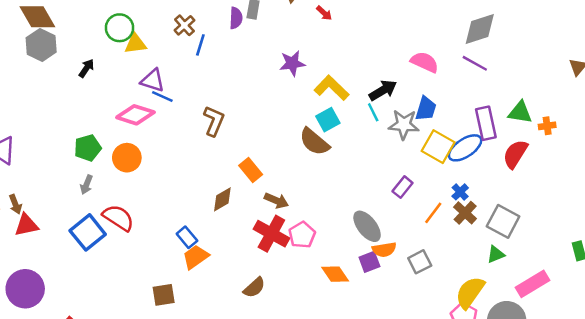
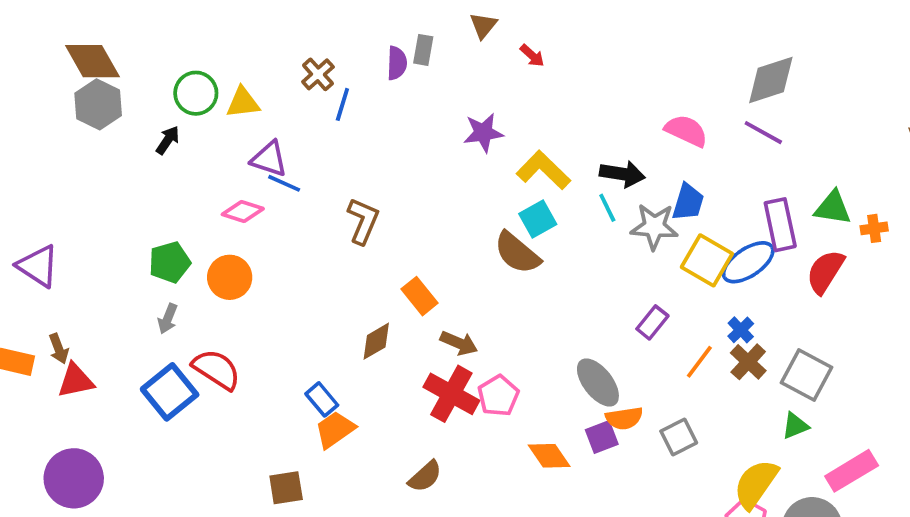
green circle: (120, 28) -> (196, 93), moved
black arrow: (383, 90) -> (622, 174), turned 40
pink diamond: (135, 115) -> (243, 212), size x0.7

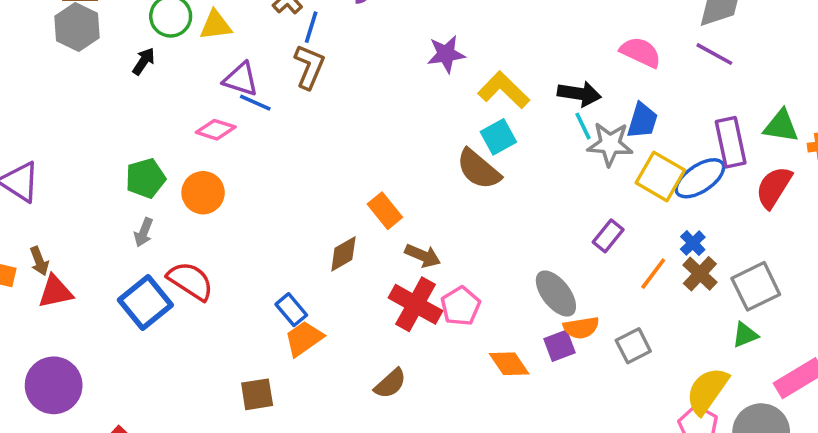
cyan line: (607, 208) -> (583, 126), moved
brown L-shape: (363, 221) -> (309, 67), moved
gray square: (806, 375) -> (756, 286), turned 36

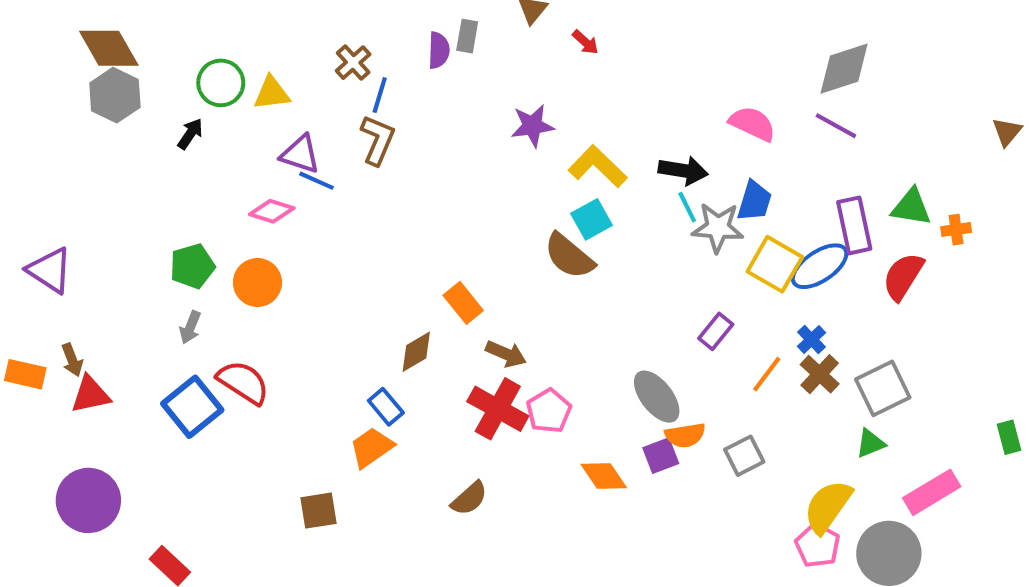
blue rectangle: (291, 310) -> (386, 407), moved

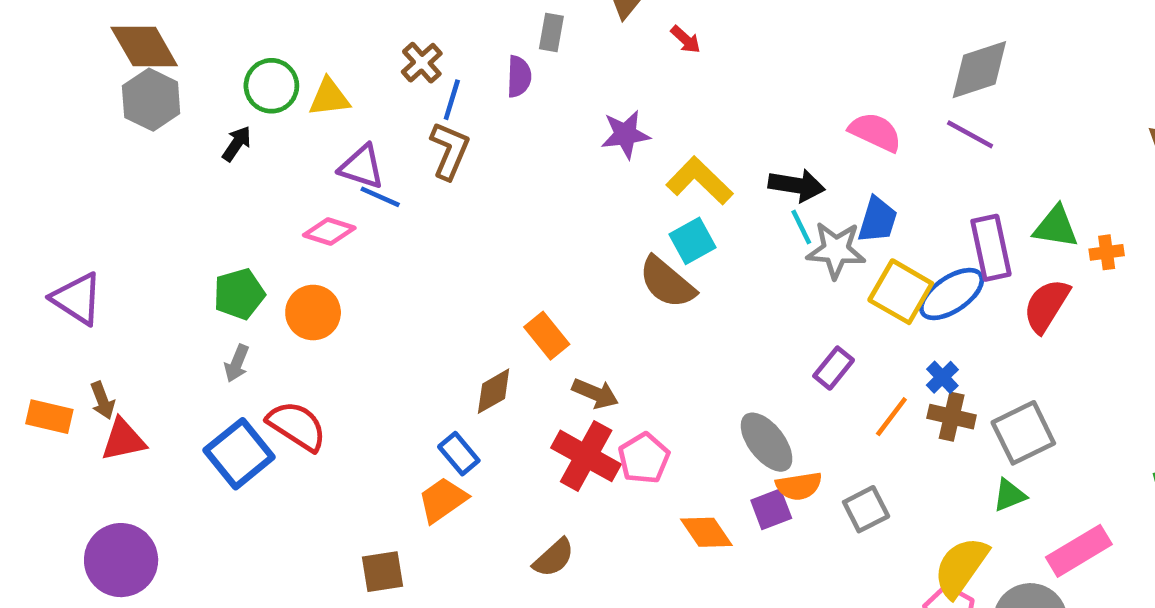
purple semicircle: (439, 50) -> (519, 77), moved
brown cross: (820, 374) -> (952, 417), turned -30

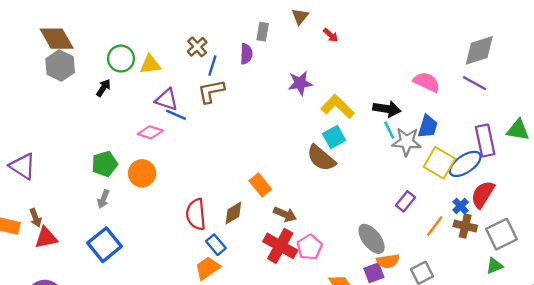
brown L-shape: (450, 151) -> (211, 91), turned -124
red semicircle: (1046, 306) -> (483, 194), moved
red semicircle: (297, 426) -> (196, 214), moved, turned -128

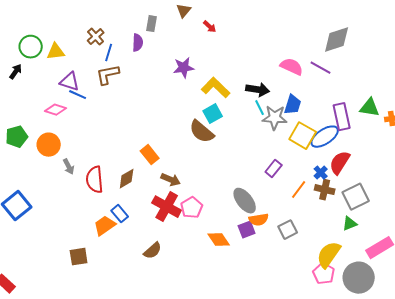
purple line: (475, 83) -> (321, 68), moved
gray arrow: (103, 199) -> (69, 167), moved, turned -49
blue rectangle: (216, 245) -> (120, 214), moved

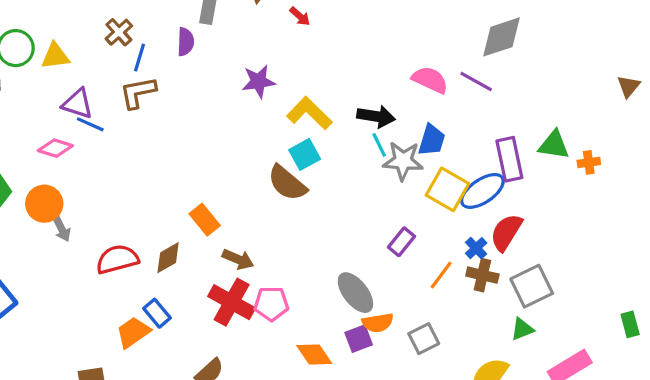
gray arrow: (69, 167) -> (62, 229), moved
red semicircle: (95, 180) -> (117, 259), turned 80
pink pentagon: (192, 208) -> (271, 304), turned 30

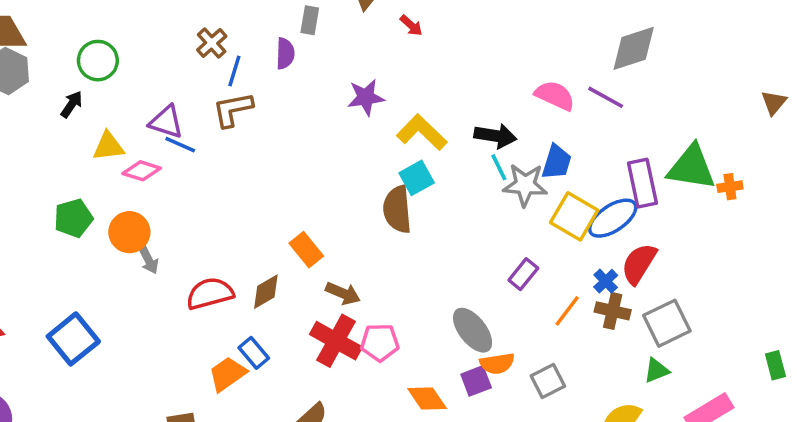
yellow triangle: (55, 56) -> (108, 146), moved
green triangle: (554, 145) -> (691, 167), size x1.4
brown semicircle: (287, 183) -> (397, 209), turned 45

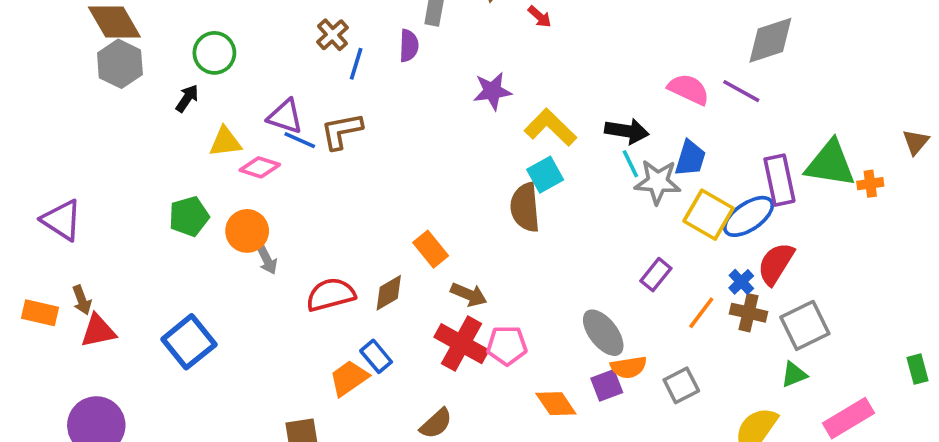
brown triangle: (774, 103) -> (916, 142), moved
brown L-shape: (233, 110) -> (342, 131), moved

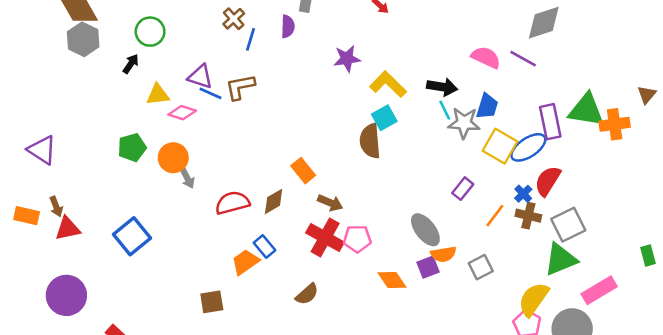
orange cross: (870, 184) -> (615, 124), size x1.6
green triangle: (794, 374) -> (561, 259), size x1.8

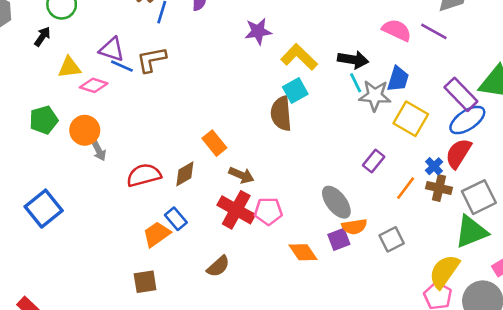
purple rectangle: (550, 122) -> (461, 94), turned -32
blue ellipse: (528, 147) -> (467, 120), moved
brown square: (212, 302) -> (145, 282), moved

